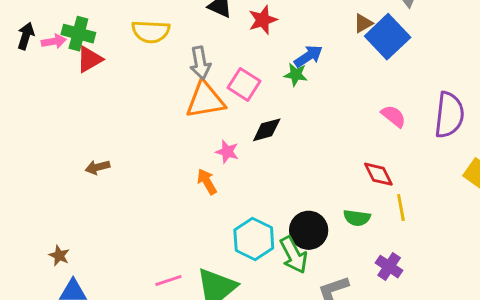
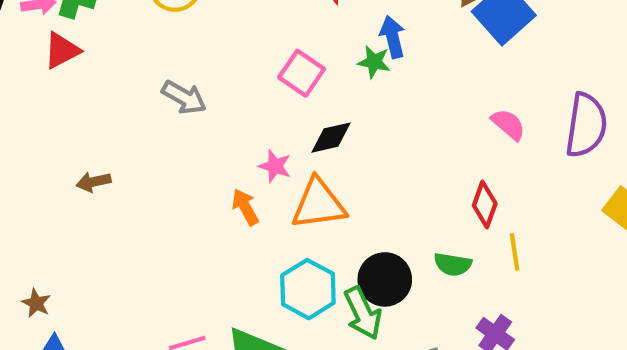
blue arrow: (308, 56) -> (393, 37), turned -72
red triangle: (89, 59) -> (62, 50), moved
gray arrow: (200, 63) -> (184, 97), moved, turned -52
orange triangle: (205, 100) -> (319, 204), moved
red diamond: (378, 174) -> (485, 204), turned 44

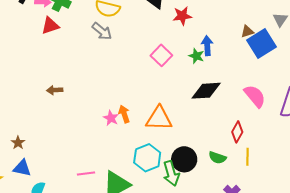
gray arrow: (184, 97) -> (102, 31), moved
pink semicircle: (508, 124) -> (255, 96), size x1.4
black diamond: (331, 138) -> (206, 91), moved, size x1.4
pink star: (275, 166) -> (111, 118), moved

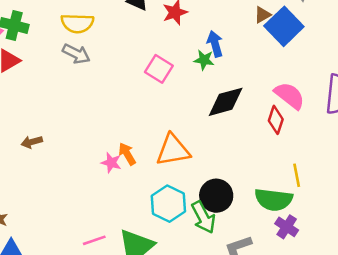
red diamond: (237, 132) -> (276, 120), moved
green semicircle: (217, 158) -> (274, 200), moved, size x1.6

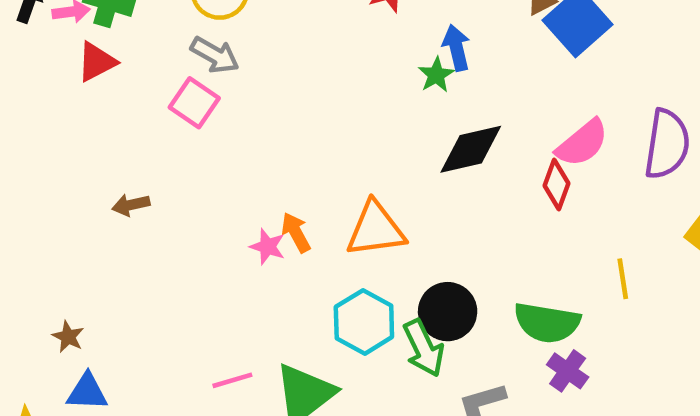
green star: (204, 60) -> (436, 75), turned 30
pink square: (159, 69) -> (194, 103), moved
pink semicircle: (290, 96) -> (582, 143), turned 100
yellow line: (297, 175) -> (623, 279), moved

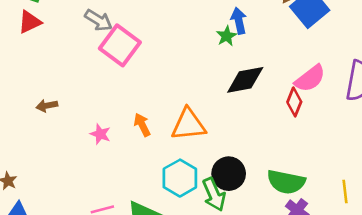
pink square: (194, 103) -> (120, 45), moved, size x1.4
pink star: (268, 247) -> (100, 134), moved
yellow line: (623, 279) -> (345, 191), moved

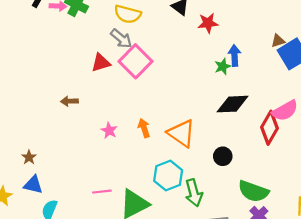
red triangle: (30, 22) -> (101, 63), moved
red diamond: (294, 102) -> (270, 128), size x1.4
orange triangle: (188, 125) -> (181, 133), turned 32
black circle: (229, 174) -> (223, 156), moved, size x0.7

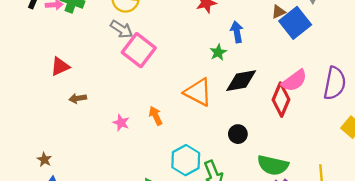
red triangle: (101, 63) -> (60, 66), moved
green star: (223, 66) -> (218, 52), moved
orange triangle: (181, 133) -> (198, 92), moved

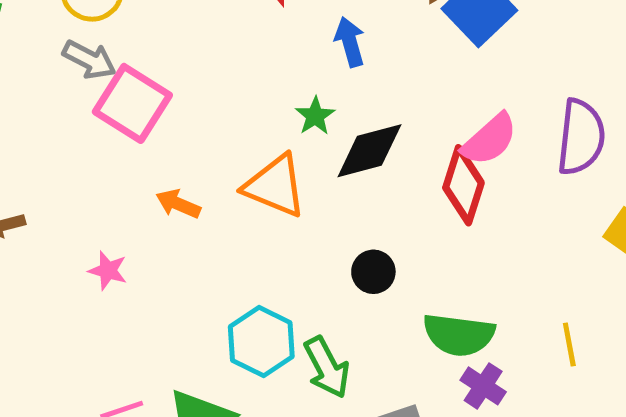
green star: (218, 52) -> (315, 116), moved
orange arrow: (156, 116) -> (178, 204), moved, turned -36

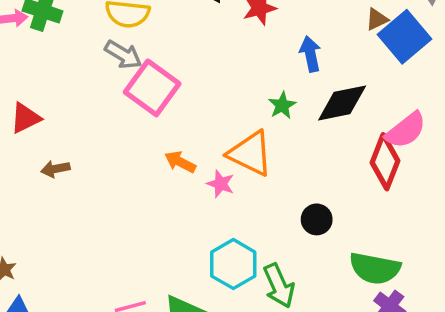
black diamond: (369, 151) -> (342, 103), moved
pink star: (108, 270) -> (221, 184), moved

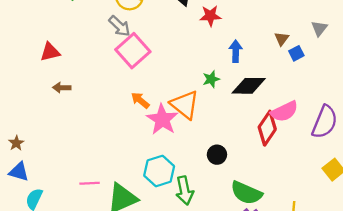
brown triangle: (377, 19) -> (282, 39), turned -40
blue square: (404, 37) -> (296, 53), size x0.5
pink star: (221, 184) -> (162, 119), size x1.8

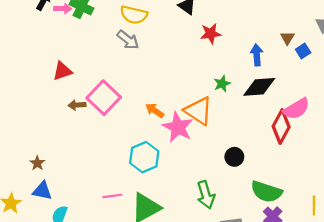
red star: (210, 16) -> (211, 34), moved
pink square: (133, 51) -> (104, 98), moved
blue arrow: (236, 51) -> (257, 55), moved
cyan hexagon: (159, 171) -> (144, 157), moved

